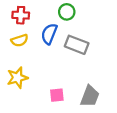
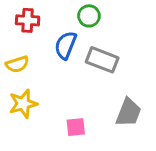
yellow semicircle: (20, 40) -> (17, 64), moved
gray trapezoid: (90, 96) -> (128, 112), moved

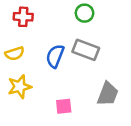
green circle: (89, 16) -> (84, 13), moved
blue semicircle: (66, 45) -> (55, 56), moved

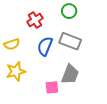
red cross: (23, 17) -> (35, 20), moved, turned -35
gray trapezoid: (108, 94) -> (70, 74), moved

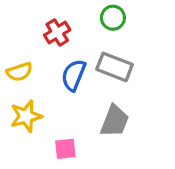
pink square: (52, 87) -> (65, 149), moved

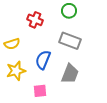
red cross: (57, 32) -> (35, 20), turned -35
blue semicircle: (74, 75) -> (43, 60), moved

